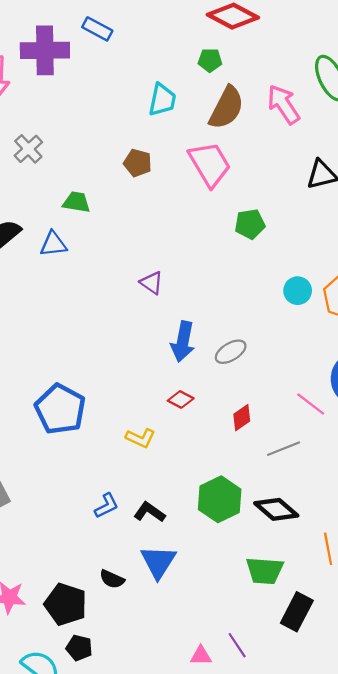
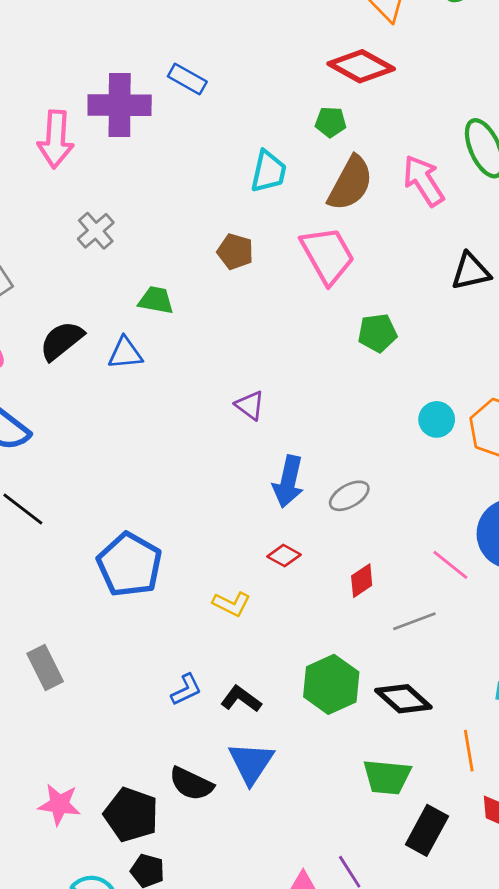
black semicircle: (112, 579) -> (191, 784), size x1.4

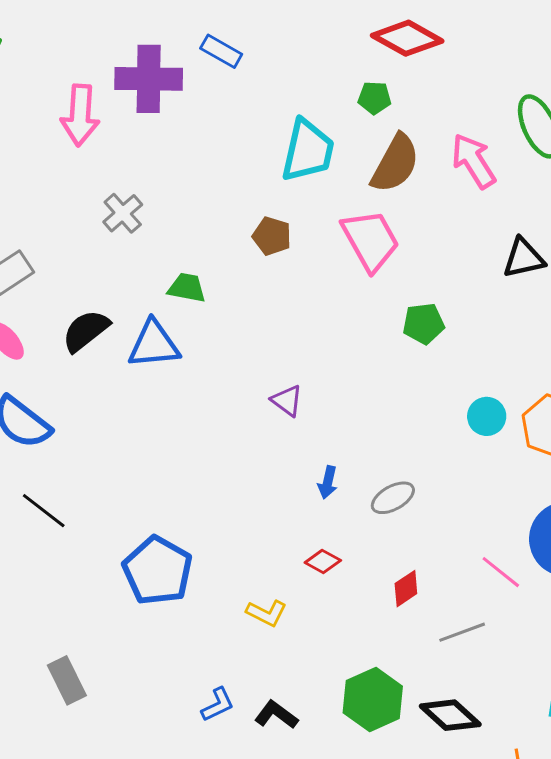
cyan trapezoid: (268, 172) -> (308, 150), size x1.4
blue triangle: (125, 353) -> (154, 344), size x1.4
blue arrow: (288, 482) -> (328, 482), size x0.6

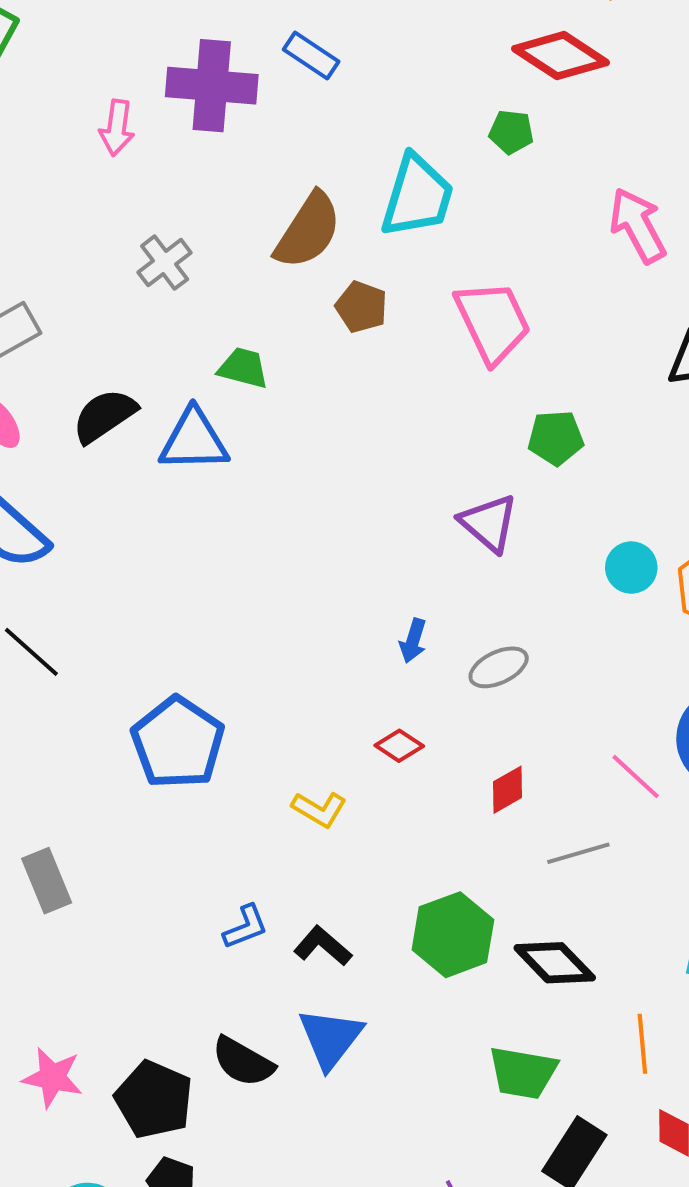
pink arrow: (80, 115) -> (117, 128), size x0.7
brown semicircle: (395, 163) -> (308, 231), moved
purple triangle: (287, 401) -> (489, 523), moved, size x1.4

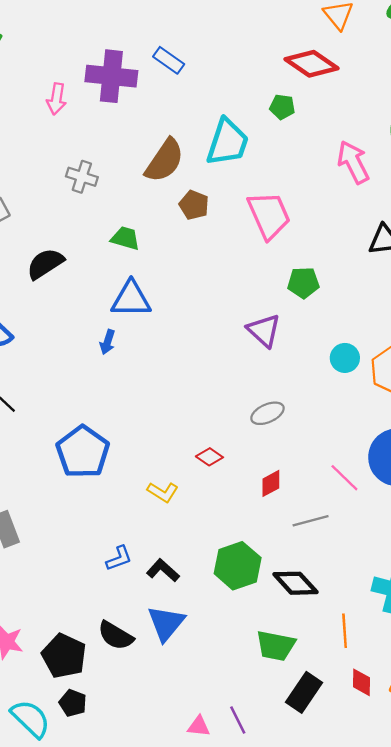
gray cross: (165, 263) -> (82, 177), turned -36
blue triangle: (194, 440) -> (131, 299), moved
blue arrow: (413, 641) -> (107, 342), moved

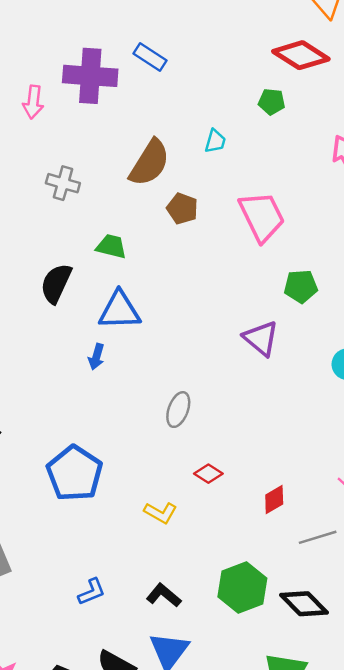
cyan trapezoid: (228, 142) -> (215, 141), size x0.5
black semicircle: (45, 264) -> (56, 283), moved, turned -30
gray ellipse: (267, 413) -> (178, 410), moved, turned -44
blue L-shape: (119, 558) -> (92, 592), moved

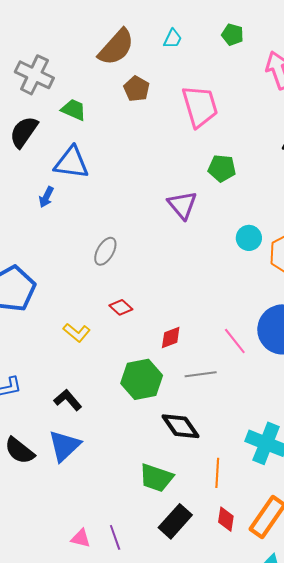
green pentagon: (272, 102) -> (233, 35), moved
gray cross: (63, 183) -> (34, 75), moved, size x1.4
green hexagon: (242, 588) -> (142, 379), moved

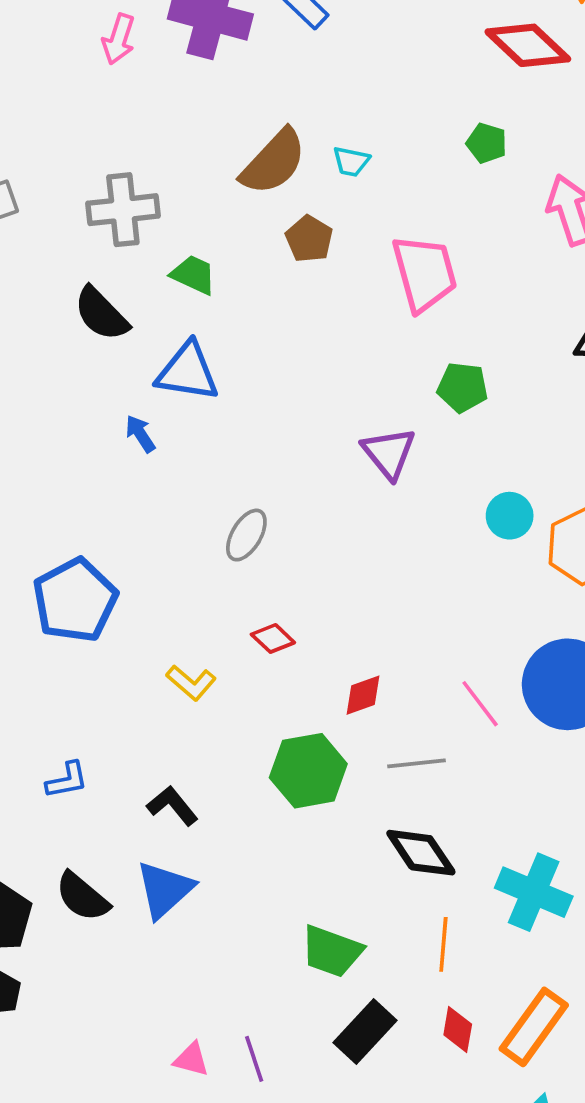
cyan trapezoid: (173, 39) -> (351, 162), moved, turned 75
gray cross: (34, 75) -> (123, 210), turned -33
black semicircle: (24, 132) -> (101, 314), turned -80
blue arrow: (46, 197) -> (140, 434), turned 120
black diamond: (180, 426) -> (421, 853), moved

